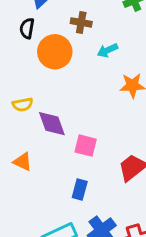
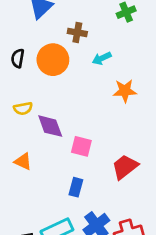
black semicircle: (27, 28) -> (18, 58), moved

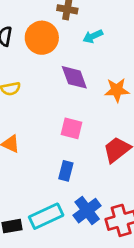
orange star: (125, 91) -> (117, 90), moved
purple diamond: (50, 126) -> (74, 77), moved

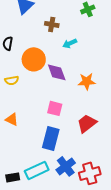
orange circle: (42, 38) -> (34, 59), moved
blue rectangle: (66, 171) -> (51, 138), size x1.6

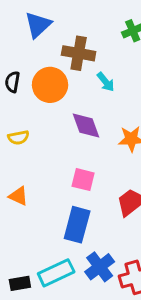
brown cross: (52, 24) -> (79, 53), size x1.5
cyan arrow: (70, 43) -> (106, 82), turned -104
orange circle: (34, 59) -> (50, 85), moved

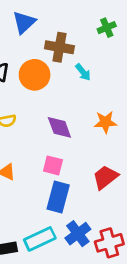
purple diamond: (86, 125) -> (59, 127), moved
pink square: (83, 180) -> (53, 165), moved

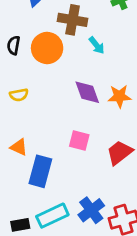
purple diamond: (59, 127) -> (87, 92), moved
pink square: (53, 165) -> (79, 140), moved
blue rectangle: (58, 197) -> (40, 171), moved

